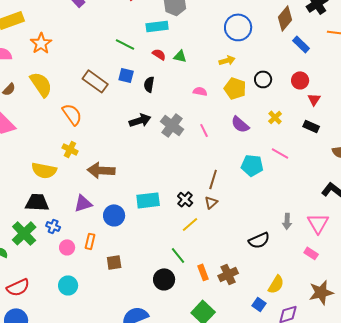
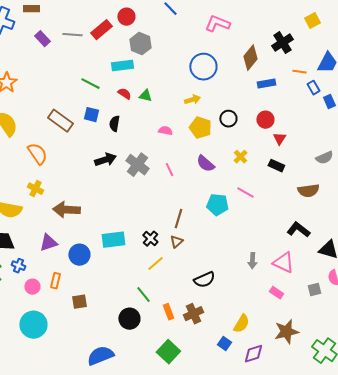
blue rectangle: (301, 44) -> (266, 84), turned -54
pink triangle: (318, 223) -> (283, 263), turned -35
black semicircle: (259, 240) -> (204, 280), moved
cyan circle: (68, 285) -> (33, 325), size x1.4

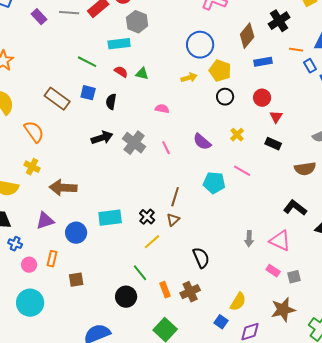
yellow pentagon: (200, 128) -> (220, 71), moved
black semicircle: (204, 280) -> (201, 258), turned -90
gray square: (314, 290) -> (294, 277), moved

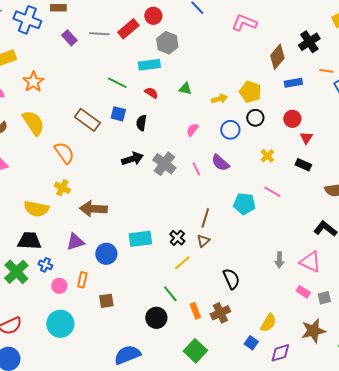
blue circle: (200, 45) -> (230, 130), moved, size x0.7
green triangle: (142, 74) -> (185, 89), moved
pink semicircle: (162, 109) -> (192, 130), turned -64
purple semicircle: (202, 142) -> (220, 163), moved

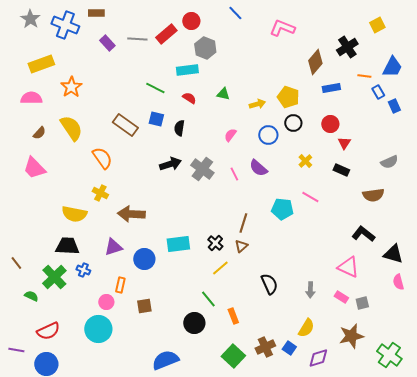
gray arrow: (279, 260) -> (310, 290), moved
pink circle: (59, 286) -> (106, 302), moved
brown cross: (220, 313) -> (265, 347), moved

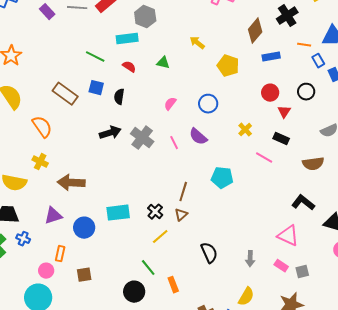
yellow arrow: (257, 104) -> (197, 43), moved, turned -126
black circle: (293, 123) -> (306, 92), moved
pink line: (310, 197) -> (264, 158), moved

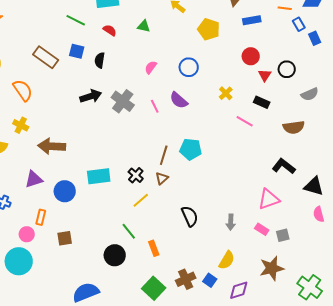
black circle: (306, 92) -> (287, 69), moved
cyan pentagon: (222, 178) -> (191, 149), moved
pink triangle: (288, 236) -> (269, 199), turned -45

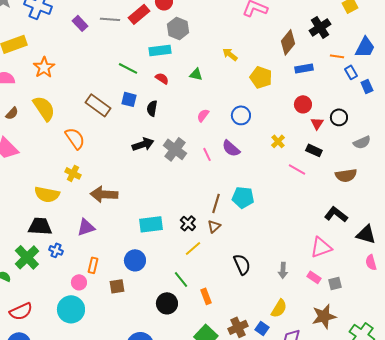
blue circle: (65, 191) -> (135, 260), moved

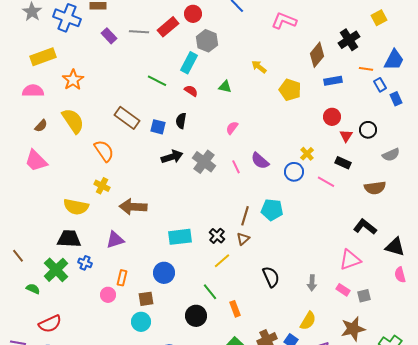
cyan rectangle: (160, 50) -> (189, 63), turned -55
blue square: (129, 99) -> (158, 127), moved
blue circle: (241, 115) -> (294, 172), moved
cyan circle: (71, 309) -> (141, 322), moved, size x0.7

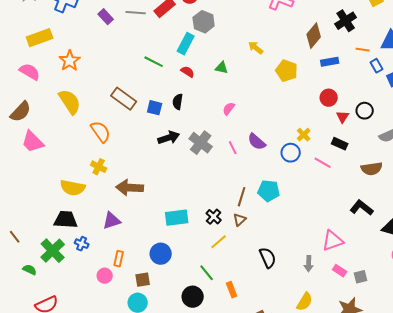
pink semicircle: (33, 91) -> (30, 72), turned 30
brown semicircle: (41, 126) -> (21, 112), moved, size x1.6
pink triangle: (350, 260) -> (333, 241), moved

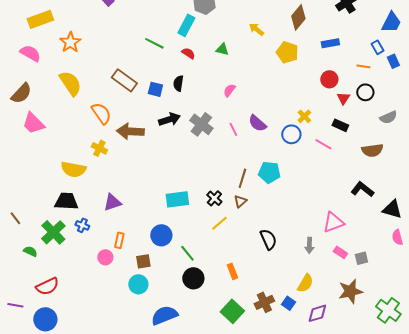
brown diamond: (314, 36) -> (298, 17), moved
orange line: (363, 50) -> (363, 66), moved
brown arrow: (130, 188) -> (130, 131), moved
green line: (207, 273) -> (187, 253), moved

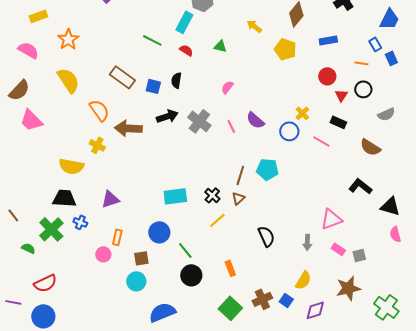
yellow rectangle: (40, 19) -> (38, 16), size x0.7
brown semicircle: (372, 150) -> (370, 147), turned 40

